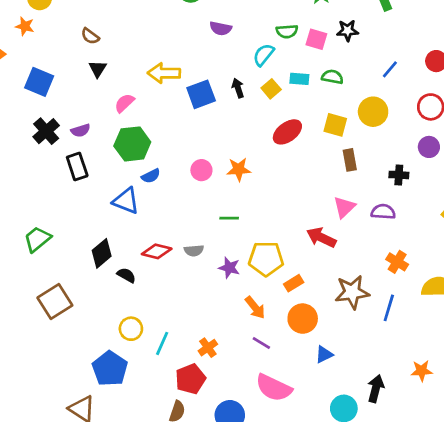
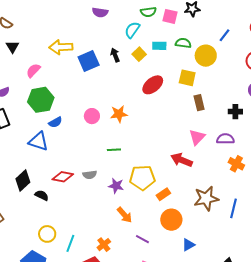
yellow circle: (373, 112) -> (206, 56), moved
orange cross: (397, 262) -> (236, 164), moved
orange arrow: (255, 308) -> (125, 215), moved

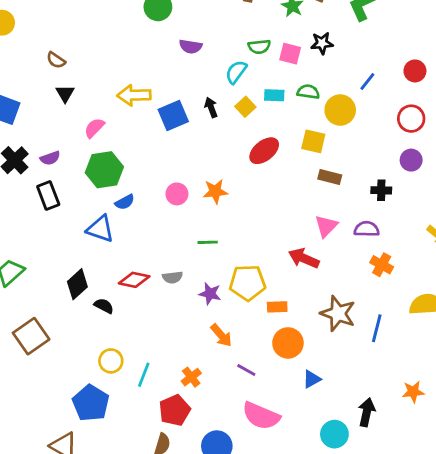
brown rectangle: (199, 103) -> (330, 177), turned -63
orange rectangle: (163, 194) -> (277, 307), turned 32
brown star: (206, 198) -> (338, 314), turned 30

